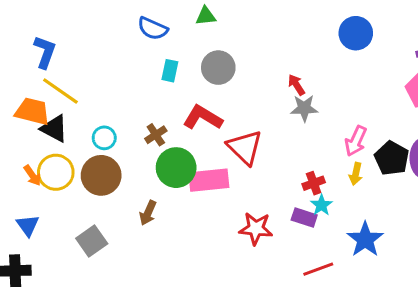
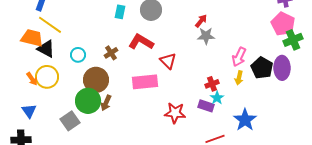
red arrow: (296, 85) -> (201, 21), turned 72
red triangle: (245, 147) -> (168, 61), size x0.7
green circle: (176, 168) -> (88, 101), moved
brown circle: (101, 175) -> (96, 80), moved

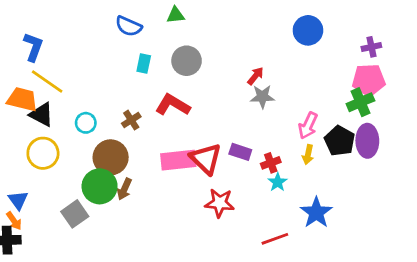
pink pentagon: (283, 24) -> (369, 80), turned -30
green cross: (293, 40) -> (360, 102), moved
red triangle: (168, 61) -> (206, 159), moved, size x1.4
orange arrow: (32, 79) -> (14, 221), moved
purple rectangle: (206, 106) -> (240, 152), moved

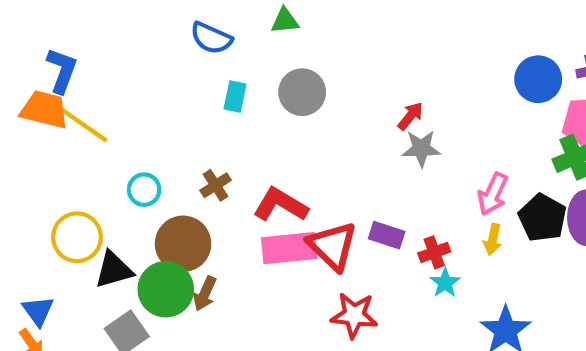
blue circle: (308, 30) -> (538, 79), moved
orange trapezoid: (22, 99) -> (44, 110), moved
red L-shape: (173, 105) -> (281, 205), moved
black triangle: (42, 115) -> (114, 270), moved, turned -44

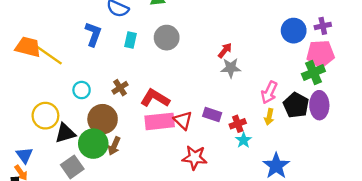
blue L-shape: (62, 71) -> (93, 34), moved
red triangle: (332, 246) -> (183, 120), size x0.7

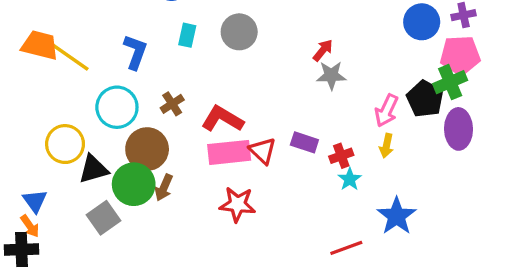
blue L-shape: (93, 34) -> (135, 52), moved
cyan circle: (82, 90) -> (117, 107), size x1.6
black pentagon: (296, 105) -> (425, 99), moved
red star: (195, 158) -> (237, 204), moved

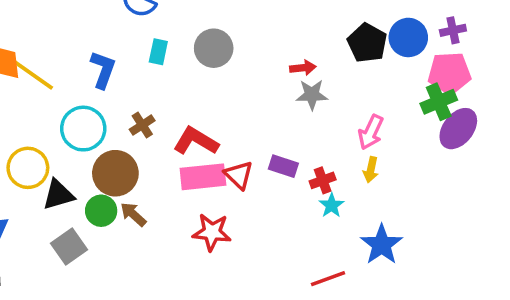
red arrow: (323, 50) -> (303, 68), turned 45
black pentagon: (425, 99) -> (367, 43), moved
purple ellipse: (459, 129) -> (458, 129), moved, turned 39
green circle: (134, 184) -> (101, 211), size x0.7
brown arrow: (164, 188) -> (133, 214), turned 108

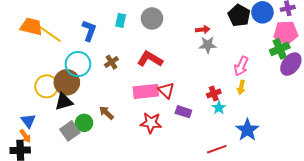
red L-shape: (196, 141) -> (150, 59), moved
purple rectangle: (283, 166) -> (183, 112), moved
brown circle: (115, 173) -> (67, 82), moved
green circle: (101, 211) -> (84, 123), moved

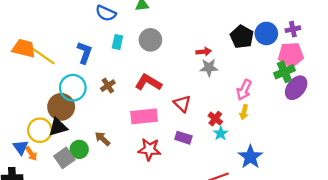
yellow circle: (47, 86) -> (40, 130), moved
red triangle: (166, 90) -> (182, 104), moved
red cross: (214, 93) -> (215, 119), turned -32
orange arrow: (25, 136) -> (31, 154), moved

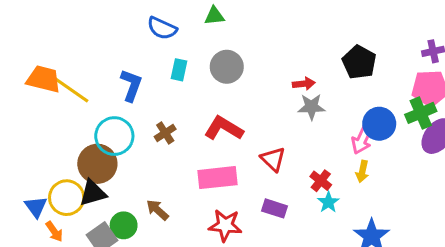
blue circle: (266, 33) -> (379, 124), moved
blue triangle: (21, 147) -> (36, 207), moved

